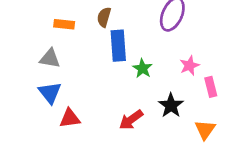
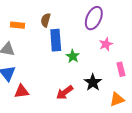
pink star: (189, 66) -> (106, 44), moved
orange triangle: (205, 130) -> (117, 99), turned 35

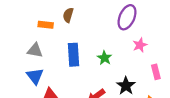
brown semicircle: (46, 20) -> (68, 15), moved
blue rectangle: (56, 40) -> (73, 55), moved

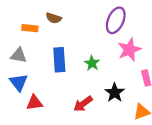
brown semicircle: (68, 15) -> (54, 18), turned -88
pink star: (140, 45) -> (129, 50), size x1.5

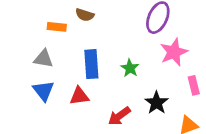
red triangle: (34, 103) -> (79, 96), moved

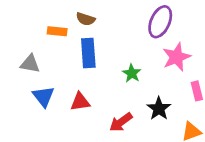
gray triangle: (43, 59) -> (30, 64), moved
blue rectangle: (91, 64) -> (88, 53), moved

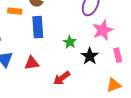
black star: (159, 109) -> (90, 56), moved

